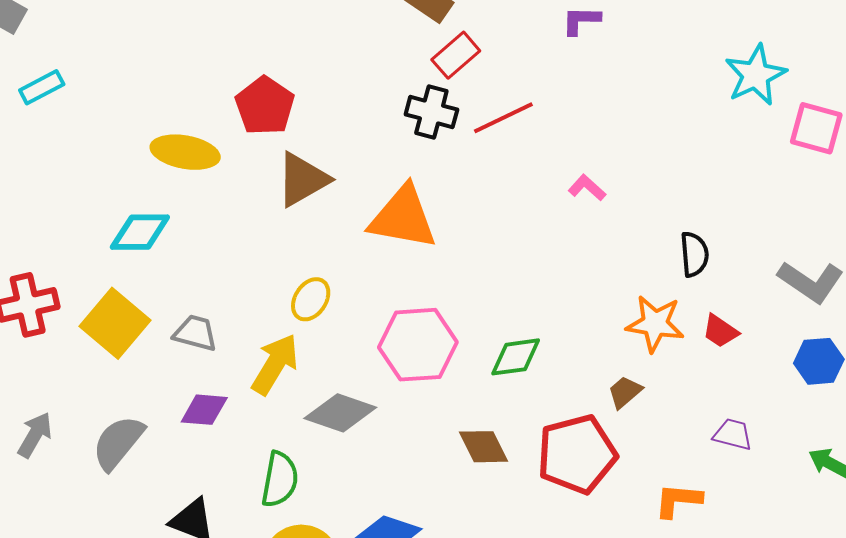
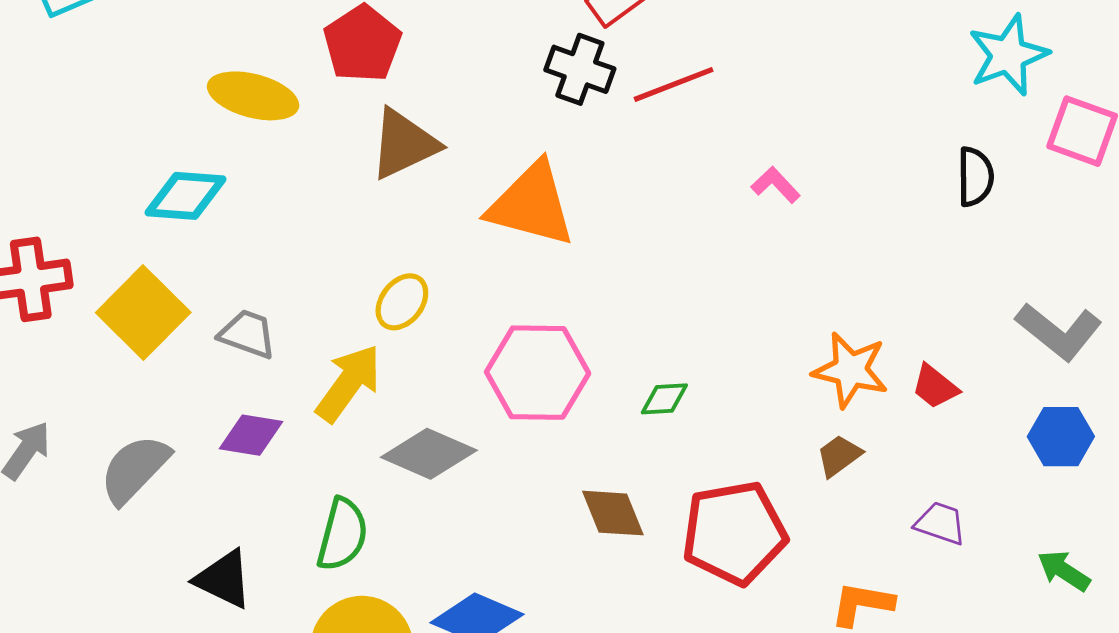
black semicircle: (694, 254) -> (975, 177), moved
green diamond: (516, 357) -> (664, 399), size x0.7
brown trapezoid: (625, 392) -> (839, 456), moved

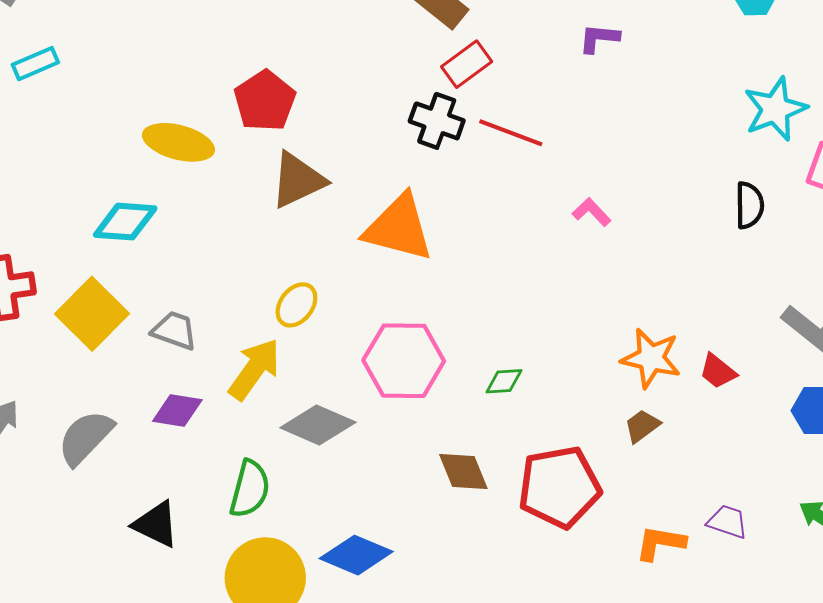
red line: (674, 84) -> (511, 133), turned 42
purple trapezoid: (940, 523) -> (727, 522), moved

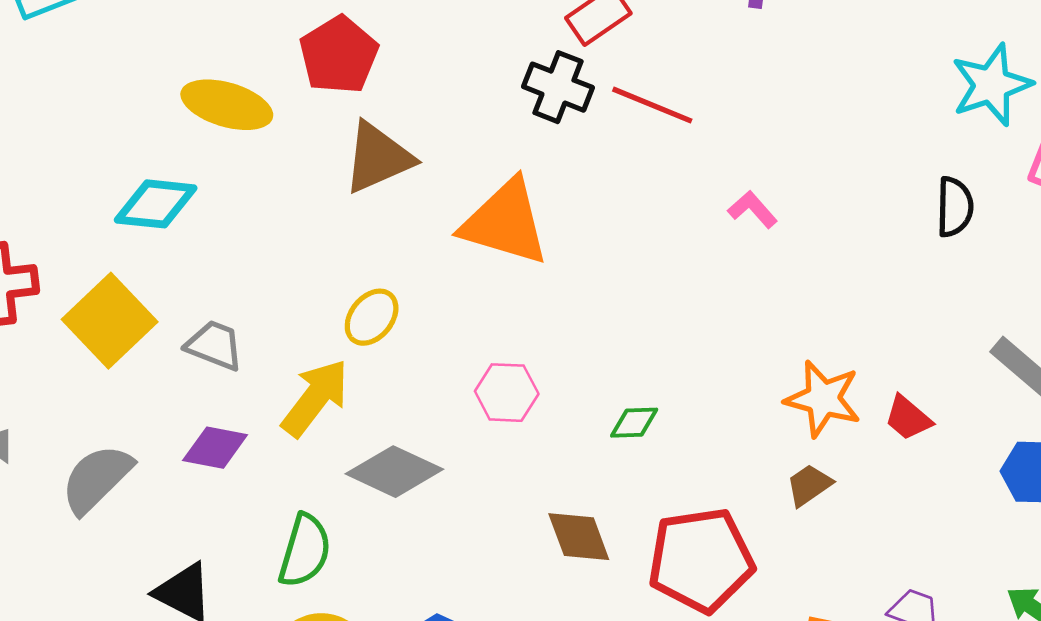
pink hexagon: (404, 361) -> (507, 393), size x0.6

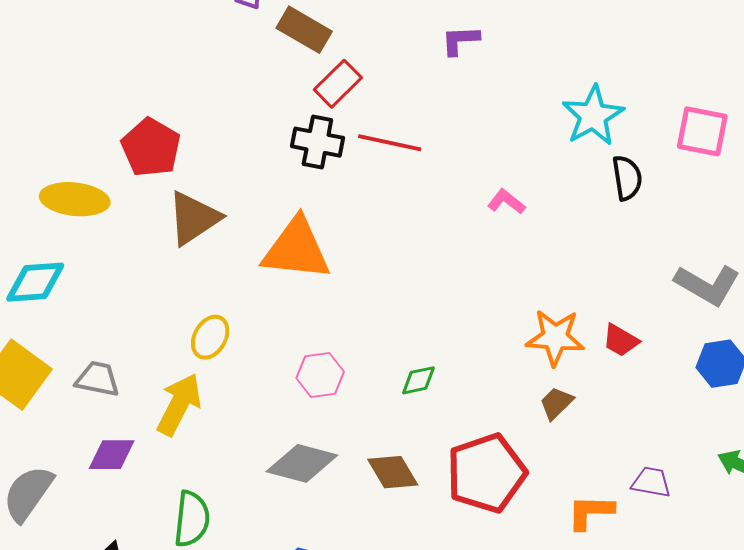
cyan star: (991, 85) -> (593, 116), moved
pink L-shape: (753, 209) -> (506, 202), moved
gray diamond: (394, 472) -> (302, 463), moved

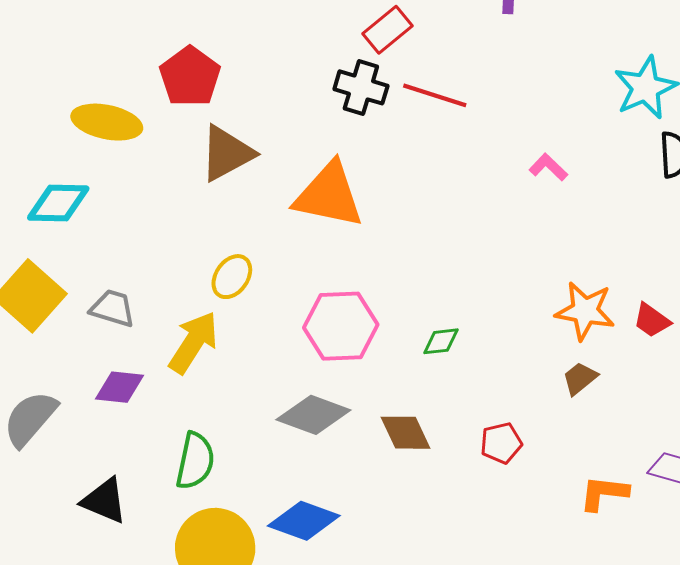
pink hexagon: (320, 375) -> (341, 326), size x1.5
red pentagon: (486, 473) -> (501, 443), size x0.5

